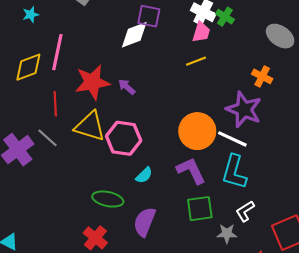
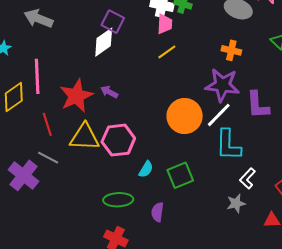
purple square: (149, 16) -> (113, 22), turned 30
white line: (232, 139) -> (219, 115), turned -56
purple L-shape: (191, 171) -> (258, 105), moved, turned -144
green square: (200, 209) -> (180, 175), moved
purple semicircle: (145, 222) -> (157, 212), size x0.7

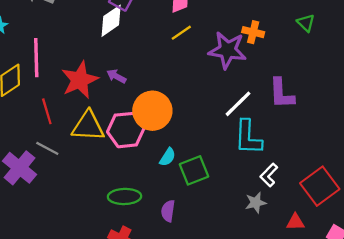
purple star: (222, 85) -> (227, 50), moved
orange circle: (185, 116) -> (152, 111), moved
cyan semicircle: (146, 169) -> (168, 157), moved

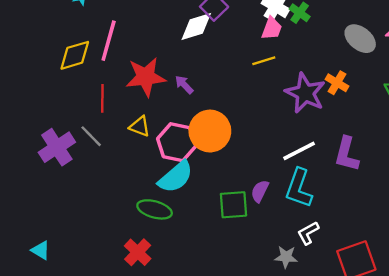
yellow triangle: (88, 126) -> (140, 126), size x0.6
cyan semicircle: (168, 157) -> (176, 177), moved, size x1.8
purple semicircle: (168, 211) -> (260, 191), moved

